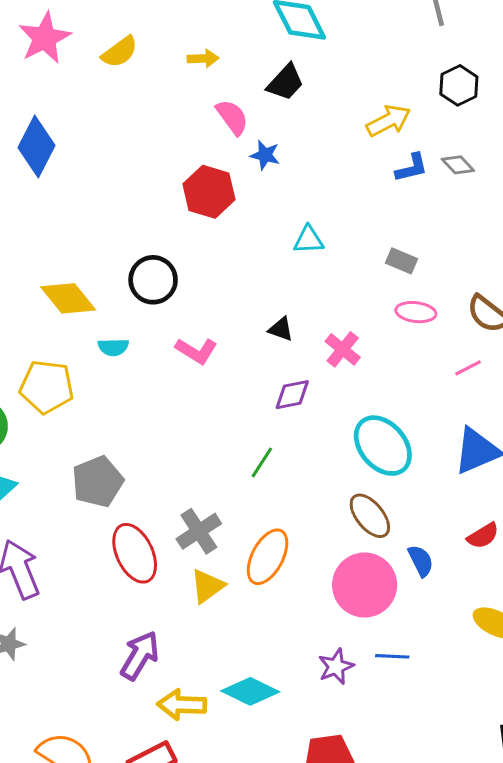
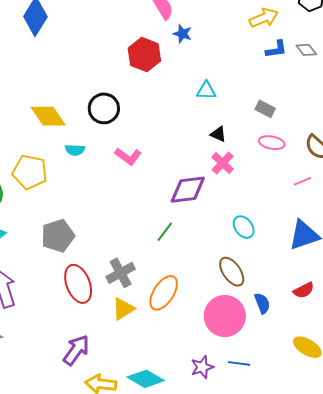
black triangle: (281, 329) -> (218, 134), moved
purple diamond: (292, 395) -> (188, 190), size x1.5
cyan ellipse: (383, 446) -> (244, 227), size x0.6

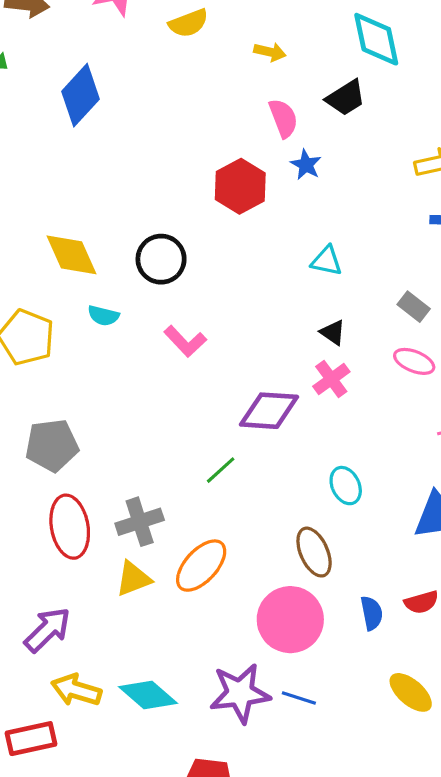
blue semicircle: (262, 303) -> (372, 613), moved
purple star: (202, 367) -> (240, 693), size x1.6

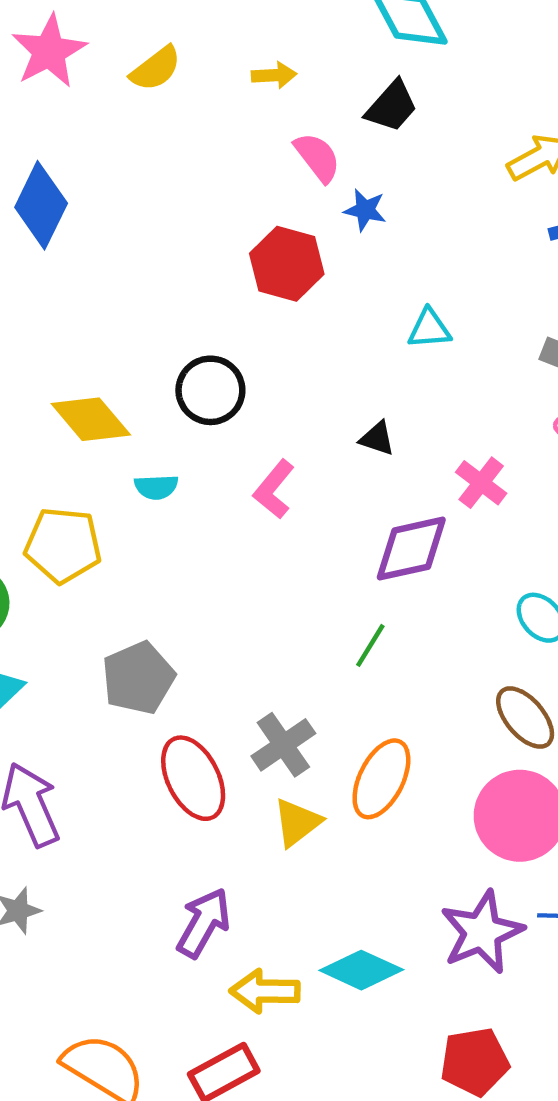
black triangle: (333, 333) -> (377, 438), moved
pink L-shape: (185, 341) -> (274, 489), turned 99

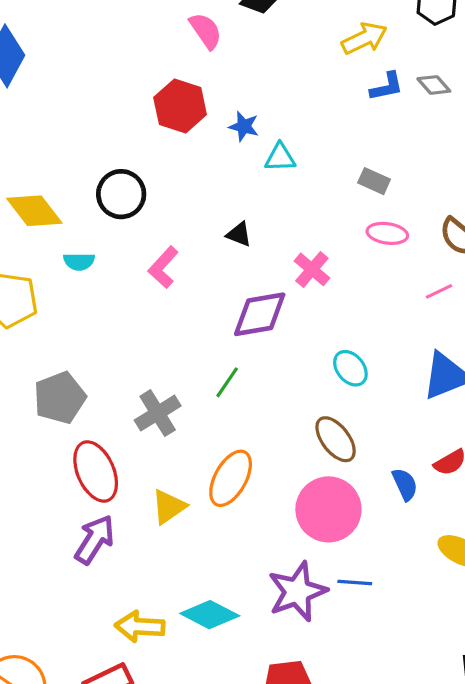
blue star: (365, 210) -> (244, 126), moved
gray cross: (283, 745) -> (158, 413), moved
purple arrow: (204, 923) -> (95, 539), moved

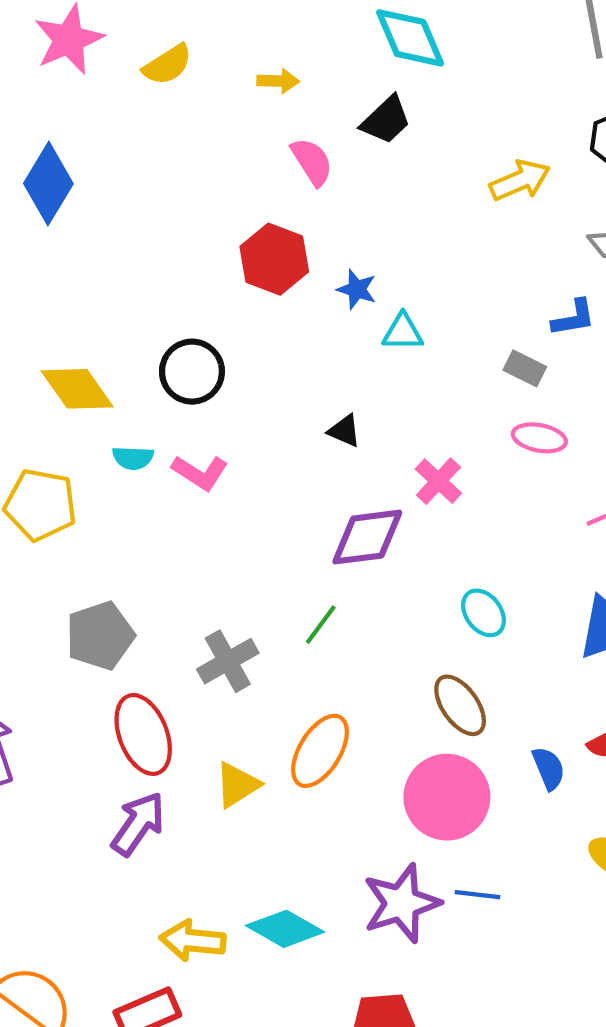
blue L-shape: (387, 87) -> (574, 318), moved
pink L-shape: (163, 267) -> (200, 472), moved, turned -102

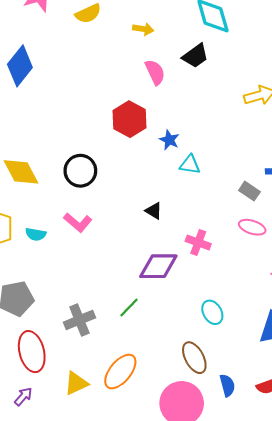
cyan semicircle: (133, 458) -> (36, 234), moved
pink cross: (438, 481) -> (198, 242), turned -30
blue semicircle: (549, 768) -> (227, 385), moved
purple arrow: (138, 824) -> (23, 396), size x0.6

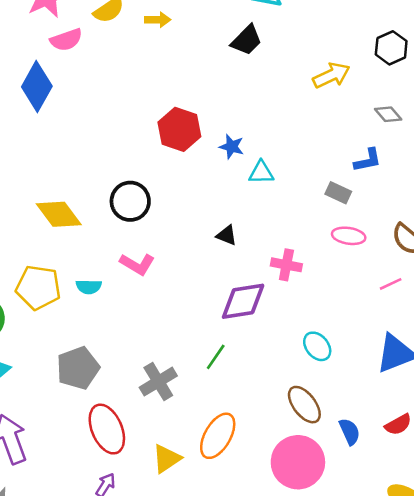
yellow arrow: (143, 29) -> (158, 20), moved
pink semicircle: (155, 72) -> (66, 40), moved, turned 105

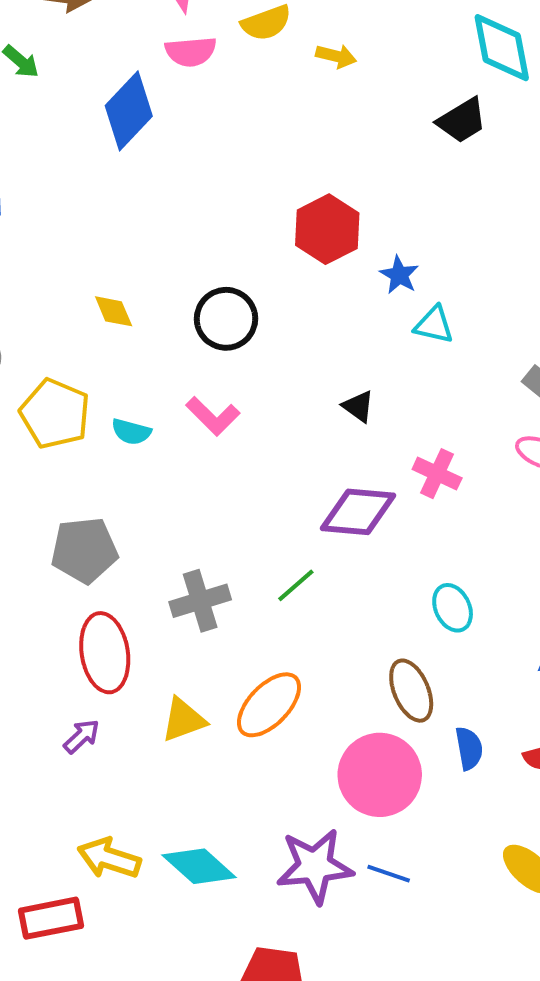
yellow diamond: (59, 214) -> (114, 311), size x0.6

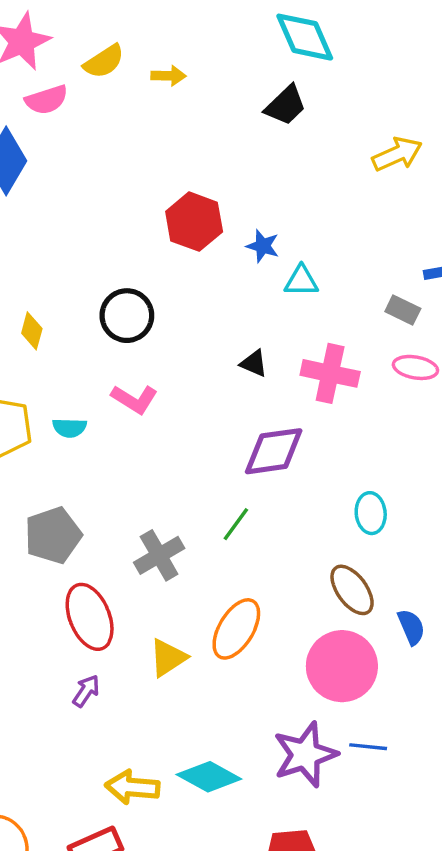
yellow diamond: (114, 311) -> (32, 331), turned 51
pink cross: (437, 474) -> (330, 373), moved, size x1.4
cyan ellipse: (453, 608) -> (371, 513), turned 33

